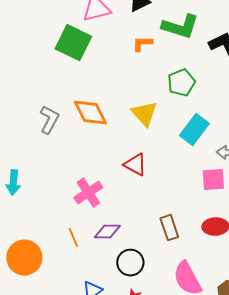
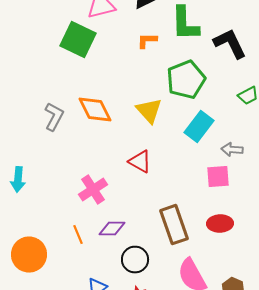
green L-shape: (180, 27) -> (185, 24), turned 72
green pentagon: (181, 83) -> (186, 80), size x1.4
brown rectangle: (169, 228) -> (174, 225), size x1.5

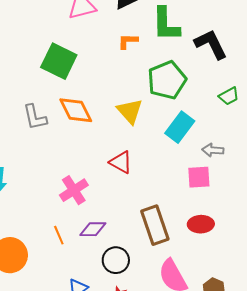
green square: (78, 40) -> (59, 61), moved
gray L-shape: (54, 117) -> (35, 117), turned 140

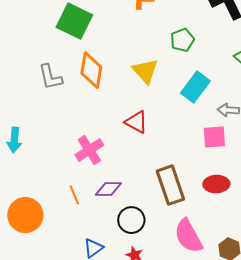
green pentagon: (167, 80) -> (182, 40), size x0.6
orange diamond: (76, 110) -> (91, 70), turned 36

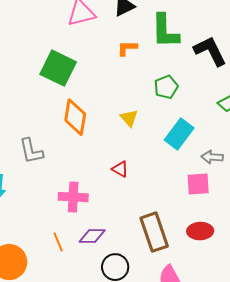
yellow triangle: (145, 71) -> (129, 118), size x0.7
gray L-shape: (50, 77) -> (31, 151), moved
red triangle: (136, 122) -> (120, 169), size x0.7
pink cross: (89, 150) -> (73, 197), turned 36

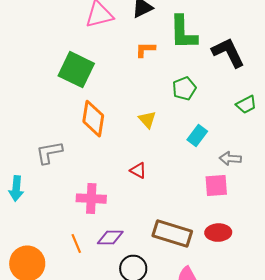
cyan rectangle: (179, 134) -> (197, 136), size x0.7
gray L-shape: (31, 151) -> (49, 153), turned 92
brown rectangle: (154, 232) -> (172, 234), turned -54

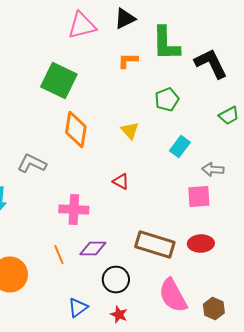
gray L-shape: (49, 153) -> (32, 164), turned 36

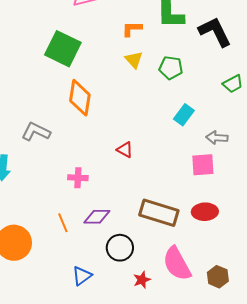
green pentagon: (167, 100) -> (171, 68), turned 30
yellow triangle: (130, 130) -> (134, 60), moved
pink cross: (74, 210) -> (78, 178), size x0.7
red star: (119, 314) -> (142, 280), moved, turned 30

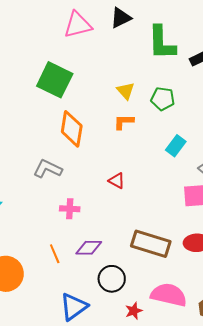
orange L-shape: (132, 29) -> (124, 122), moved
gray L-shape: (36, 132) -> (48, 169), moved
pink semicircle: (177, 264) -> (169, 295), turned 132
blue triangle: (82, 276) -> (74, 307), size x1.4

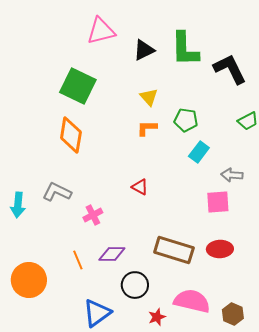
black triangle: (121, 18) -> (144, 50), moved
green pentagon: (163, 99) -> (186, 120), moved
orange diamond: (72, 129) -> (71, 135), moved
gray L-shape: (48, 169) -> (57, 192), moved
pink cross: (70, 209) -> (93, 215), turned -30

